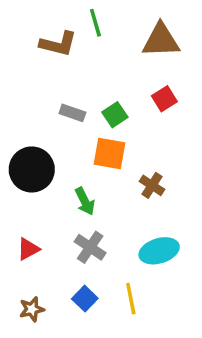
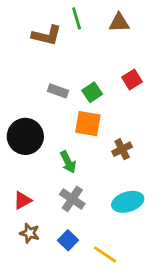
brown triangle: (161, 40) -> (119, 23), moved, size x0.7
brown cross: (152, 185) -> (122, 149), turned 30
yellow line: (131, 299) -> (105, 254), moved, turned -45
brown star: (32, 309) -> (30, 233), moved, turned 30

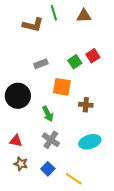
gray rectangle: (58, 91) -> (41, 64), turned -40
green square: (92, 92) -> (75, 62), moved
brown cross: (122, 149) -> (86, 105), turned 32
red triangle: (22, 200) -> (16, 141), turned 40

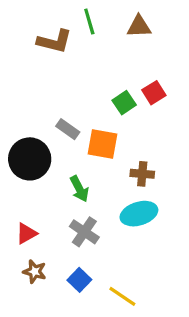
gray rectangle: (41, 64) -> (68, 129), moved, turned 56
red triangle: (16, 141) -> (26, 233), turned -40
cyan ellipse: (90, 142) -> (139, 214), moved

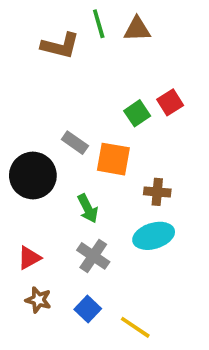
brown triangle: (139, 26) -> (137, 29), moved

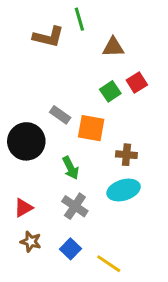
brown triangle: (137, 29) -> (113, 47), moved

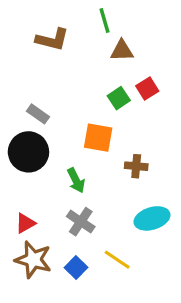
green line: (79, 19) -> (104, 21), moved
gray rectangle: (60, 115) -> (38, 114), moved
cyan ellipse: (124, 190) -> (152, 218), moved
brown star: (31, 242) -> (33, 260), size x1.6
yellow line: (109, 264) -> (117, 260), moved

